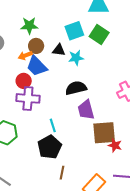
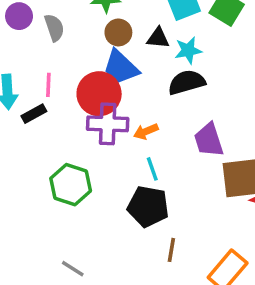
orange arrow: (25, 55) -> (146, 131), moved
red circle: (24, 81) -> (99, 94), size x1.6
black semicircle: (76, 88) -> (187, 82), moved
black pentagon: (50, 147) -> (148, 207), turned -30

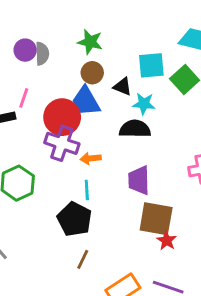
purple circle: (19, 16) -> (25, 50), moved

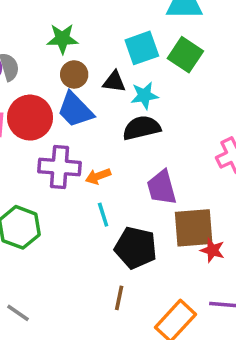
red circle: (62, 117) -> (30, 118), moved
black pentagon: (75, 219) -> (136, 248), moved

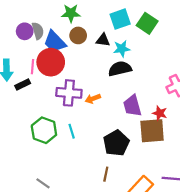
blue trapezoid: (75, 110) -> (55, 42), moved
cyan line: (103, 215) -> (72, 131), moved
black pentagon: (136, 248) -> (116, 143), turned 30
red star: (213, 250) -> (160, 113), moved

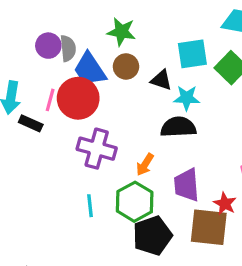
black rectangle: (23, 84) -> (31, 123), turned 40
orange arrow: (93, 99) -> (145, 165), moved, turned -48
green hexagon: (44, 130) -> (135, 202), moved

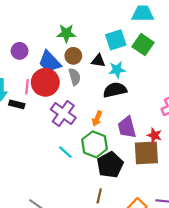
gray semicircle: (68, 48) -> (75, 77), moved
purple cross: (97, 149) -> (63, 114), turned 30
cyan line: (90, 206) -> (65, 152), turned -32

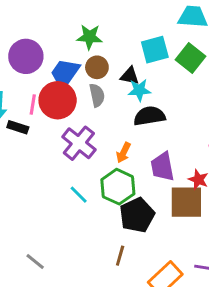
purple circle: (20, 51) -> (26, 56), size x1.5
blue trapezoid: (50, 62) -> (65, 73), turned 75
cyan star: (117, 70) -> (139, 90), moved

